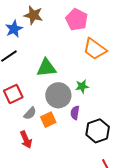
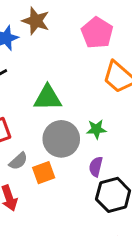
purple semicircle: (75, 113) -> (96, 167), moved

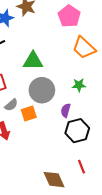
green star: (96, 129) -> (79, 85), moved

